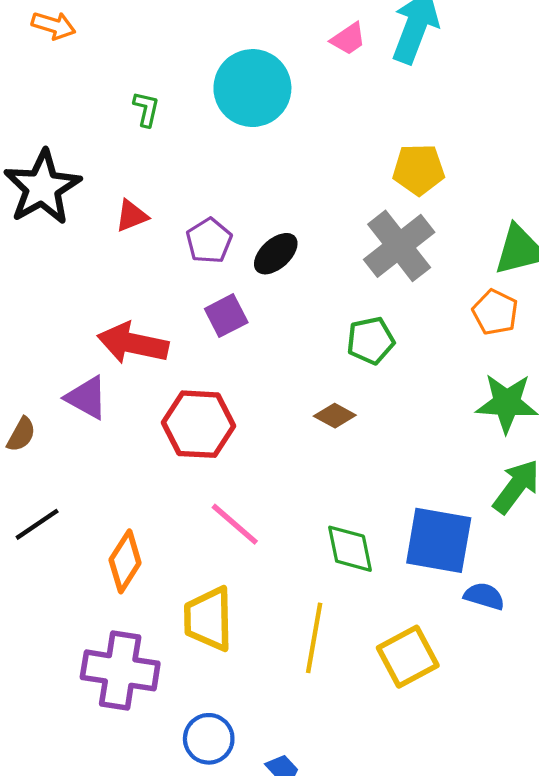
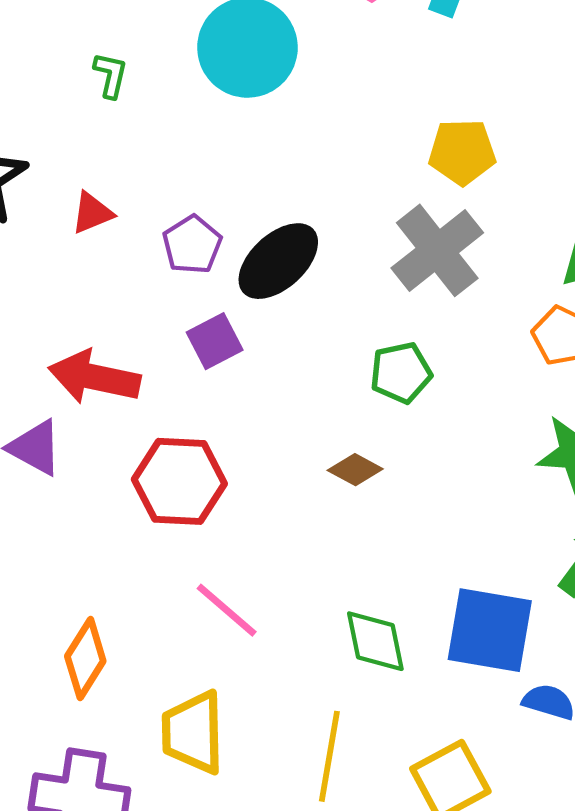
black ellipse: (276, 254) -> (278, 261), size x1.4

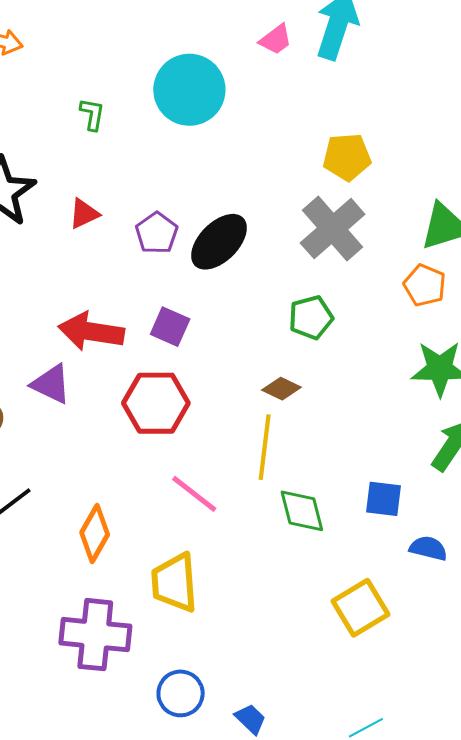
purple square: (215, 341) -> (170, 327), moved, turned -36
blue square: (490, 630) -> (384, 499), size x0.6
yellow line: (329, 756) -> (265, 447), moved

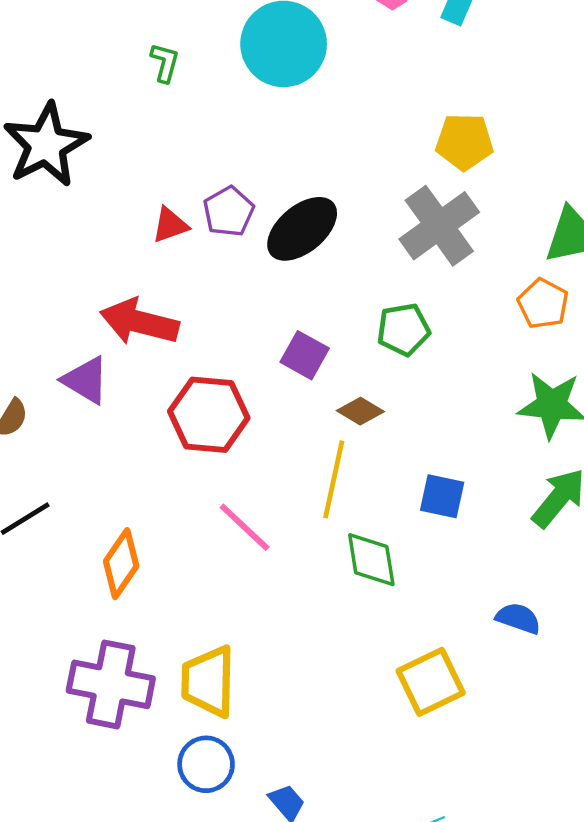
red triangle: (84, 214) -> (170, 225), moved
purple square: (170, 327) -> (305, 355), moved
blue square: (384, 499) -> (442, 496), moved
yellow trapezoid: (174, 583) -> (208, 681), moved

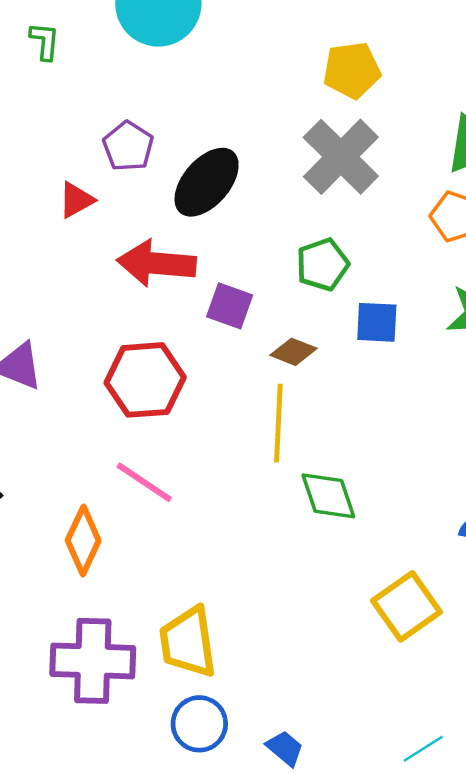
purple pentagon: (229, 212) -> (128, 146), moved
red arrow: (139, 322) -> (156, 263), moved
blue square: (442, 496) -> (377, 322), moved
pink line: (245, 527) -> (144, 482), moved

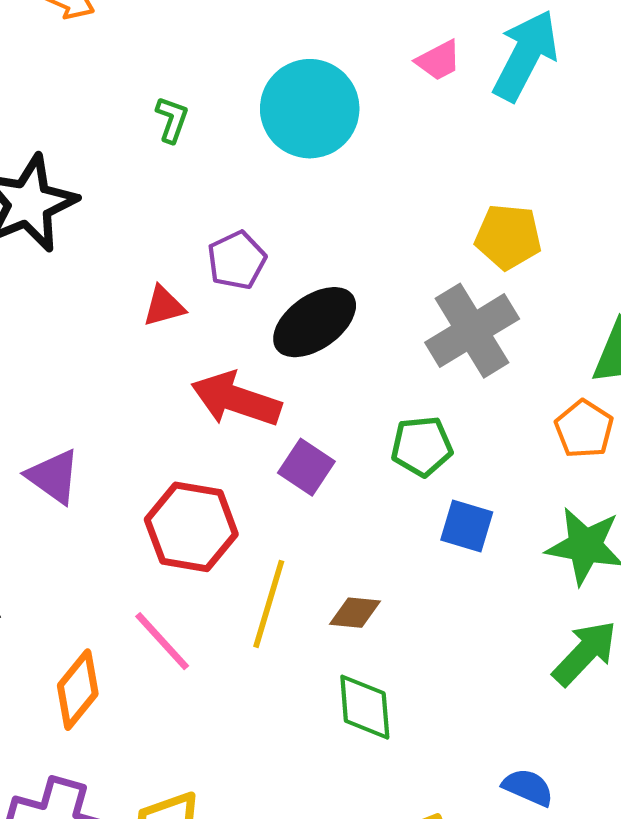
brown diamond: (294, 352) -> (355, 613), moved, turned -30
yellow line: (278, 423) -> (269, 604), moved

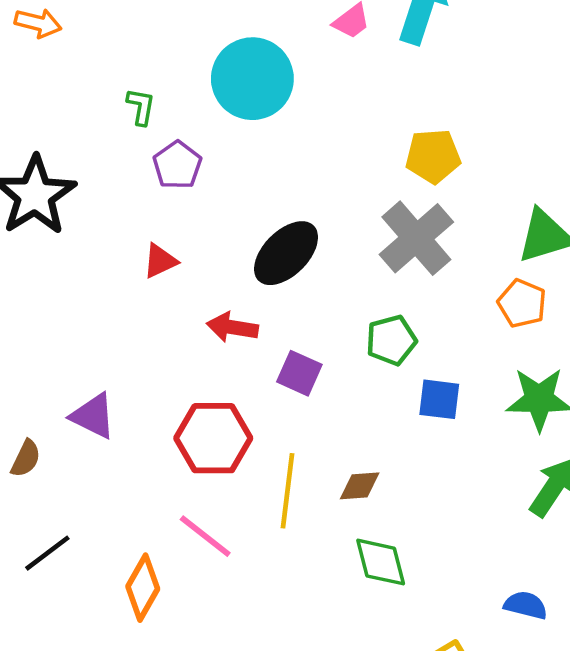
purple pentagon: (237, 260) -> (177, 165), moved
red arrow: (236, 399) -> (232, 327), size x0.7

